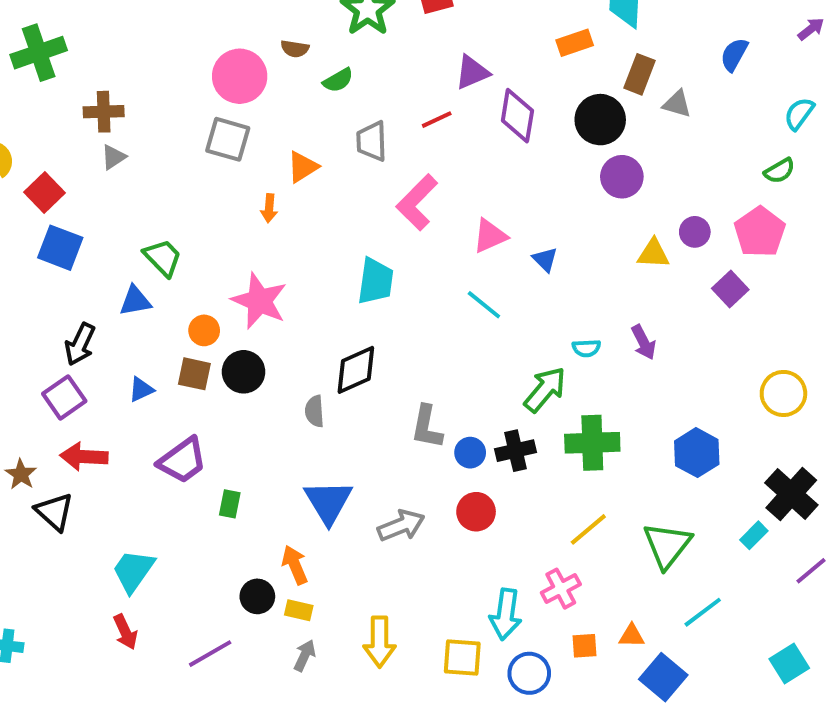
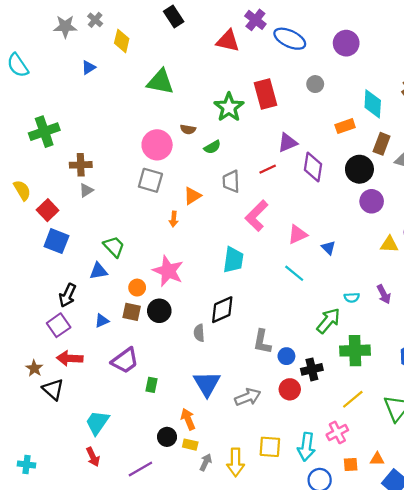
black cross: (515, 451) -> (312, 369), moved
gray arrow: (305, 656) -> (206, 462), moved
yellow square: (462, 658) -> (270, 447), moved

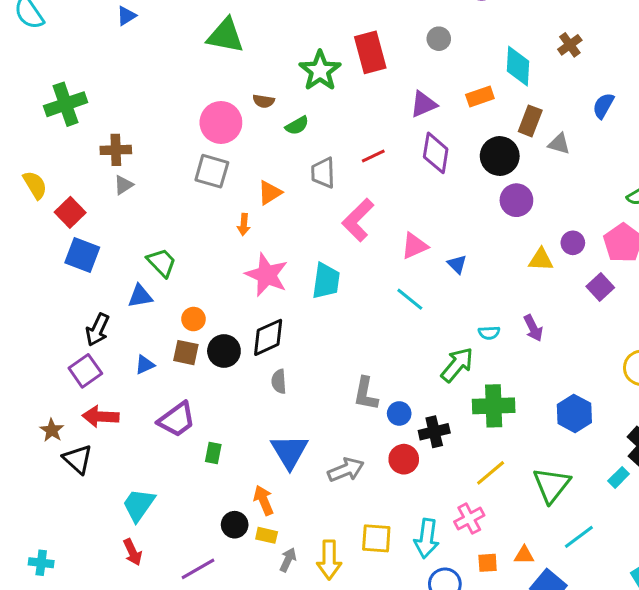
purple triangle: (288, 143) -> (424, 104), moved
pink star: (168, 271) -> (267, 275), moved
black diamond: (222, 310) -> (268, 337), moved

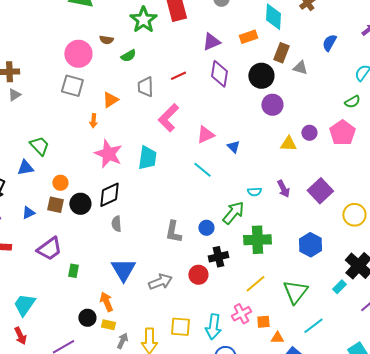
purple square: (600, 287) -> (320, 191), moved, size x1.4
blue circle: (399, 413) -> (206, 228), moved
orange square: (488, 563) -> (263, 322), moved

